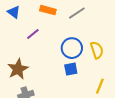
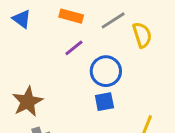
purple line: (33, 34) -> (74, 48), moved
yellow semicircle: (97, 50) -> (142, 35), moved

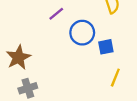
blue square: (104, 102) -> (106, 47), moved

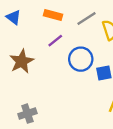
brown star: (18, 57) -> (22, 61), moved

